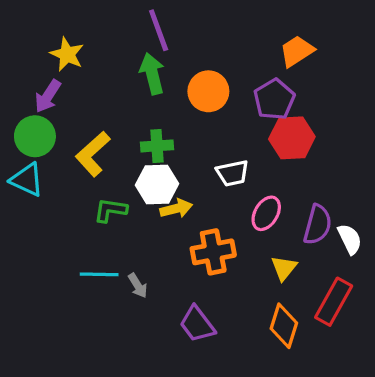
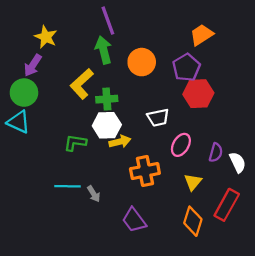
yellow L-shape: (93, 154) -> (82, 84), moved
purple semicircle: (318, 225) -> (216, 152), size x0.7

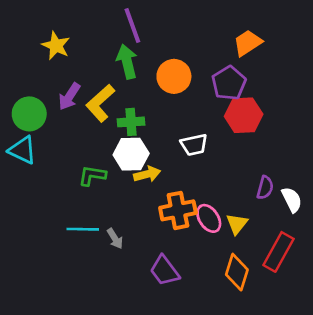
purple arrow: (33, 65) -> (69, 96), moved
pink ellipse: (181, 145) -> (209, 218), moved, turned -65

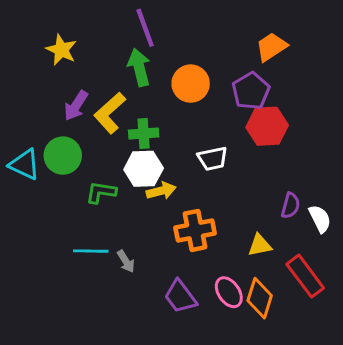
green circle: (29, 114) -> (63, 156), moved
pink ellipse: (209, 218) -> (229, 292), moved
yellow triangle: (237, 224) -> (260, 245), turned 40
red rectangle: (278, 252) -> (305, 276), turned -66

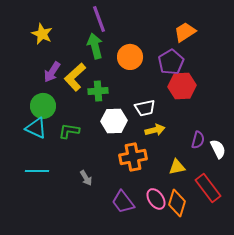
cyan triangle: (25, 164) -> (36, 128), moved
white hexagon: (144, 169) -> (114, 121), moved
yellow arrow: (161, 191) -> (155, 130), moved
cyan line: (91, 251) -> (37, 171), moved

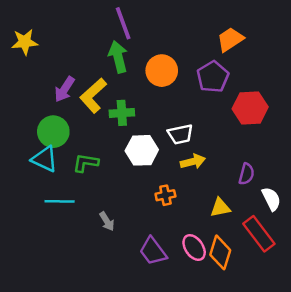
yellow star: (42, 34) -> (25, 42), moved, turned -30
red hexagon: (182, 86) -> (250, 108), moved
white semicircle: (218, 149) -> (271, 199), moved
orange cross: (133, 157) -> (165, 195), size x0.6
cyan line: (37, 171) -> (60, 201), moved

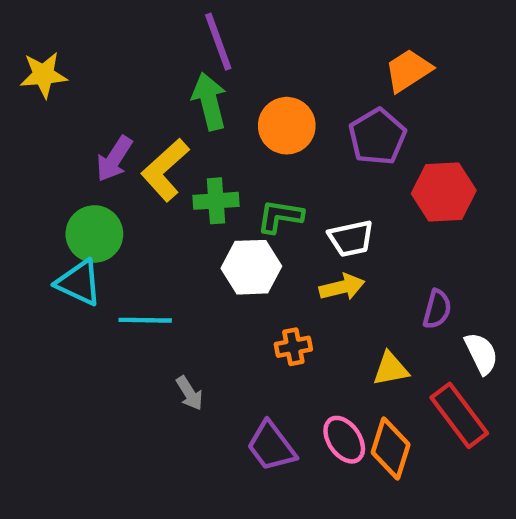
white trapezoid: (180, 134) -> (351, 238), moved
green L-shape: (86, 163) -> (280, 216), moved
cyan line: (60, 201) -> (145, 320), moved

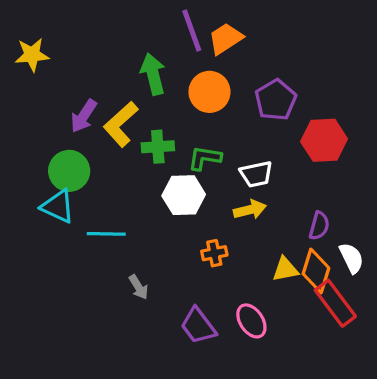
purple line: (218, 42) -> (192, 31), moved
orange trapezoid: (408, 70) -> (226, 39), moved
orange diamond: (391, 448) -> (316, 271), moved

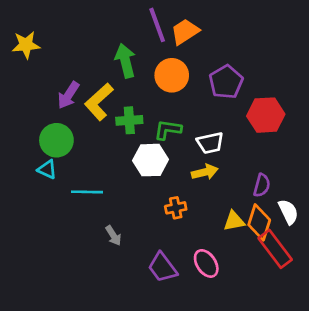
cyan triangle: (58, 206) -> (47, 169), size x0.7

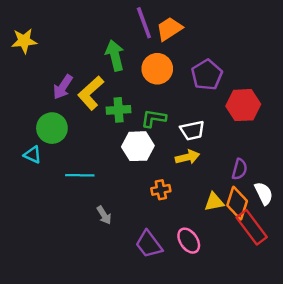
cyan triangle: (47, 169) -> (33, 155), moved

